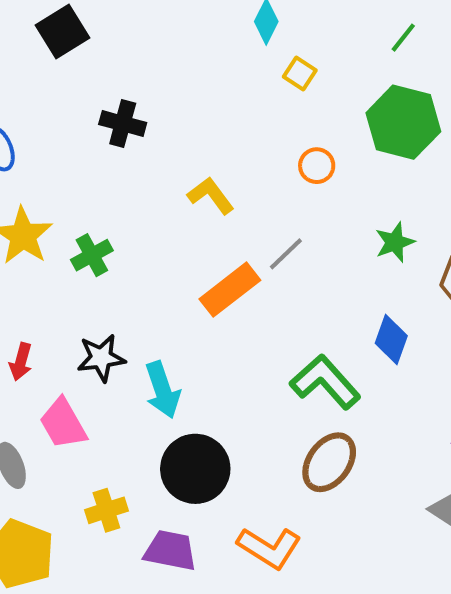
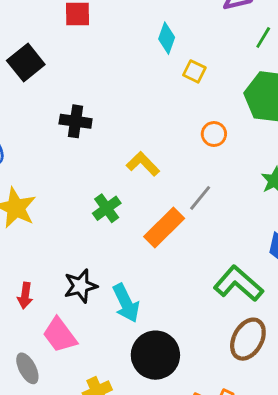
green cross: (92, 255) -> (107, 208), moved

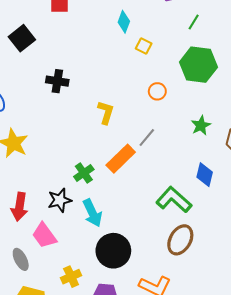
yellow L-shape: (143, 164) -> (106, 112), turned 60
green cross: (107, 208) -> (84, 173), moved
red arrow: (25, 296) -> (20, 207), size x1.5

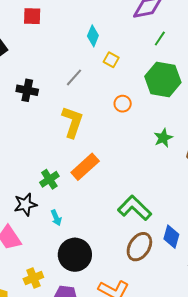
yellow L-shape: (106, 112) -> (72, 122), size x1.4
gray line: (147, 137) -> (74, 77), moved
blue diamond: (205, 175) -> (171, 237), moved
cyan arrow: (92, 213) -> (56, 218), size x0.6

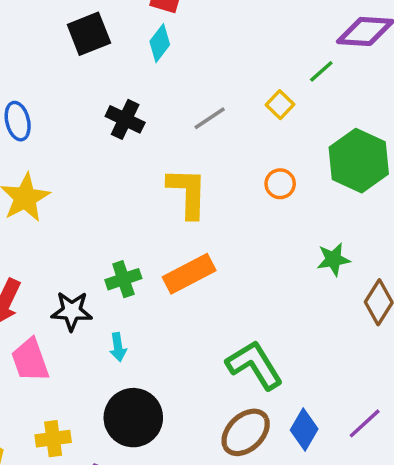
cyan diamond: (93, 36) -> (160, 43), moved
green line: (160, 39) -> (321, 71), moved
yellow L-shape: (72, 122) -> (188, 193), turned -32

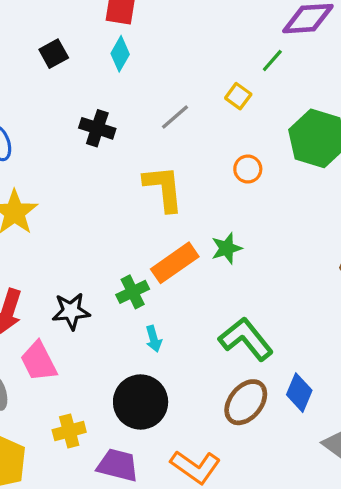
black square: (89, 34) -> (54, 54), size x0.7
green star: (333, 259) -> (227, 248), moved
green cross: (123, 279) -> (133, 292), moved
cyan arrow: (118, 347) -> (154, 339), moved

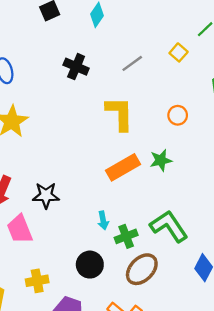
orange circle: (248, 169) -> (178, 115), moved
green cross: (133, 292) -> (126, 236), moved
black circle: (141, 402) -> (90, 265), size x0.7
brown ellipse: (246, 402) -> (142, 269), moved

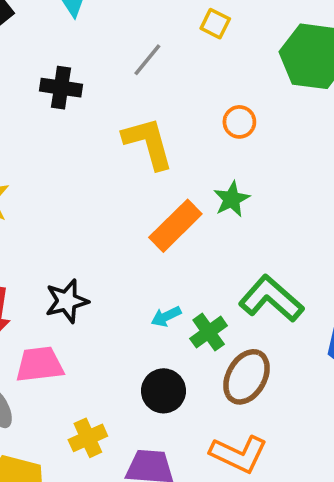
cyan arrow: (103, 220) -> (166, 316), turned 90
pink trapezoid: (20, 229) -> (40, 364), turned 120

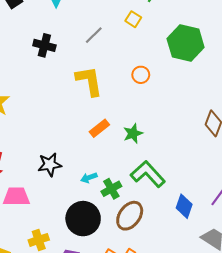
green star: (232, 199) -> (133, 133), moved
orange rectangle: (175, 226) -> (99, 128), size x0.7
black star: (67, 301) -> (50, 165), moved
black circle: (163, 391) -> (83, 219), size x1.4

